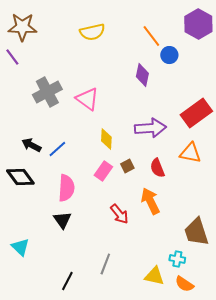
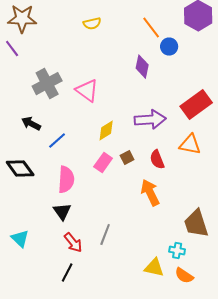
yellow semicircle: (92, 32) -> (92, 24), size x0.7
yellow diamond: (106, 139) -> (106, 131), turned 55
black arrow: (31, 145) -> (31, 124), moved
red arrow: (119, 214) -> (73, 243), moved
gray line: (105, 264) -> (105, 235), moved

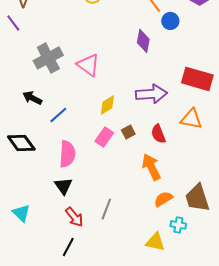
red rectangle: (196, 105) -> (197, 79), turned 52
orange semicircle: (184, 276) -> (163, 199), moved, turned 114

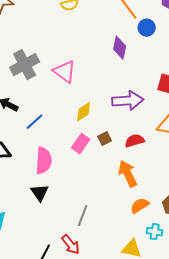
red semicircle: (158, 134) -> (135, 141), turned 96
red arrow: (74, 217) -> (71, 245), moved

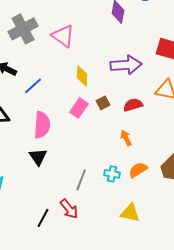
yellow diamond: (84, 112) -> (82, 76), turned -55
orange arrow: (128, 174) -> (126, 138), size x0.6
cyan cross: (155, 232) -> (112, 174), moved

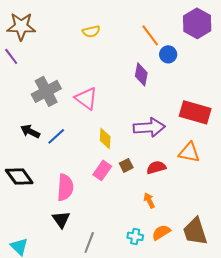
blue line: (33, 86) -> (56, 136), moved
gray line: (81, 180) -> (89, 242), moved

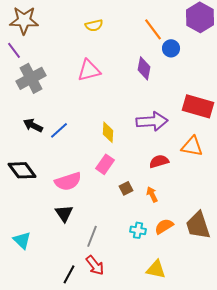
gray cross: (46, 91) -> (31, 78), moved
pink triangle: (86, 98) -> (89, 70), moved, turned -50
brown square: (126, 165) -> (126, 188), moved
pink semicircle: (65, 187) -> (68, 181), turned 68

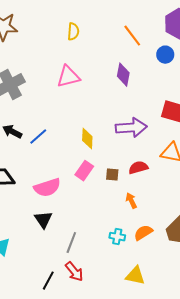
yellow semicircle: (94, 25) -> (73, 32), turned -72
blue circle: (171, 48) -> (165, 55), moved
brown square: (126, 188) -> (112, 175), moved, turned 32

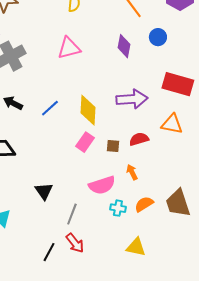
blue circle: (165, 55) -> (158, 37), moved
blue line: (38, 137) -> (50, 108), moved
yellow diamond: (87, 139) -> (88, 110), size x1.4
pink semicircle: (47, 188) -> (102, 185), moved

